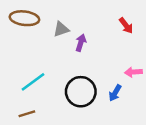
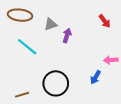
cyan line: (33, 82) -> (27, 47), moved, turned 75
black circle: (81, 92) -> (56, 83), moved

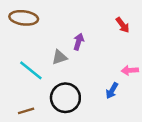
gray triangle: (51, 24) -> (59, 57), moved
cyan line: (27, 47) -> (31, 70), moved

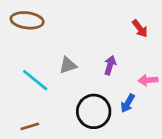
purple arrow: (79, 42) -> (110, 65), moved
black circle: (65, 98) -> (94, 111), moved

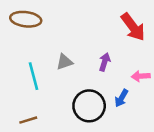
red arrow: (140, 28) -> (133, 27), size x1.6
cyan line: (35, 80) -> (33, 76), turned 36

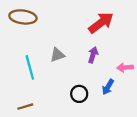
red arrow: (133, 27) -> (101, 23), moved, turned -90
black circle: (89, 106) -> (79, 94), size x0.6

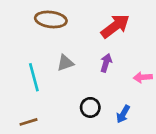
brown ellipse: (23, 17) -> (51, 19), moved
blue arrow: (108, 87) -> (123, 114), moved

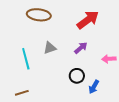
purple arrow: (106, 63) -> (81, 48), turned 32
black circle: (90, 107) -> (77, 76), moved

